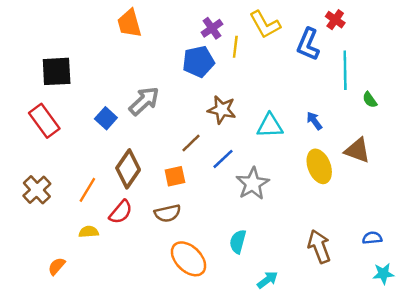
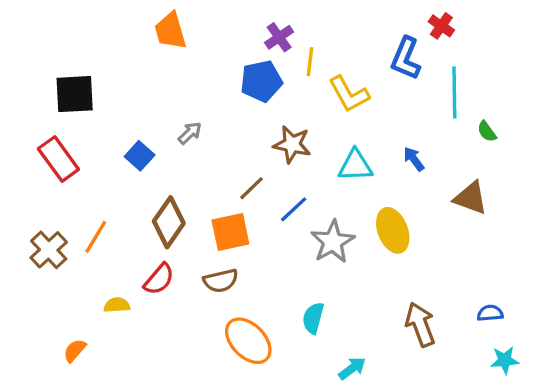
yellow L-shape: (265, 25) -> (349, 94), moved
gray arrow: (144, 101) -> (190, 133), size x0.6
yellow ellipse: (319, 166) -> (393, 230), moved
orange square: (175, 176) -> (230, 232), size x1.4
orange line: (87, 190) -> (96, 237), moved

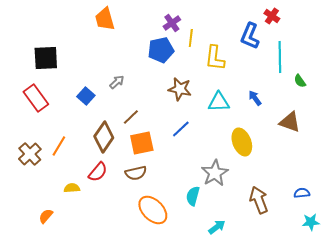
yellow L-shape: (349, 94) -> (215, 58), turned 36
brown line: (252, 188) -> (131, 117), moved
gray star: (333, 242) -> (215, 173), moved

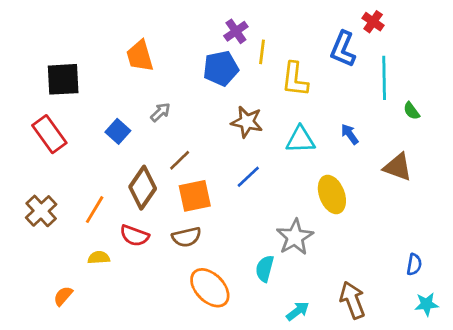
orange trapezoid: (105, 19) -> (140, 56), moved
orange line: (59, 146) -> (95, 210), moved
red semicircle: (98, 172) -> (134, 236), turned 70
blue semicircle: (302, 193) -> (414, 264), turned 105
brown arrow: (259, 200) -> (352, 300), moved

